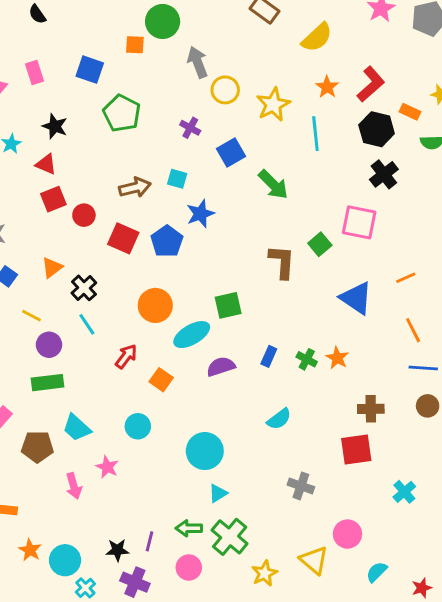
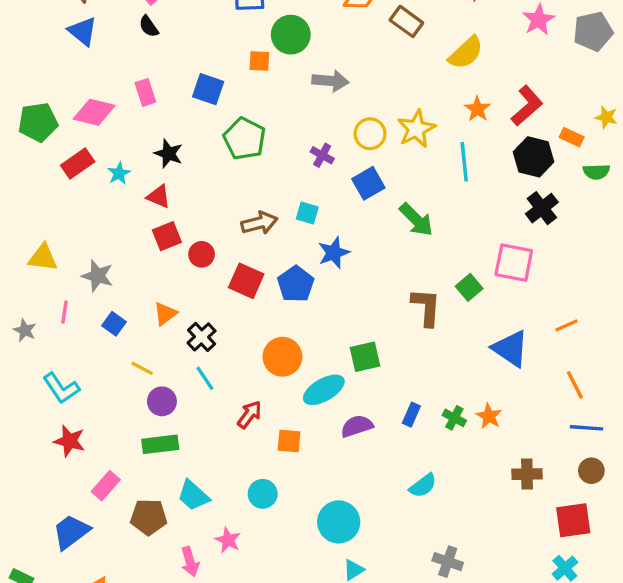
gray arrow: (198, 62) -> (330, 81), turned 116
yellow circle: (225, 90) -> (370, 134), moved
orange square: (161, 380) -> (289, 441), turned -30
red square: (356, 450) -> (573, 520), moved

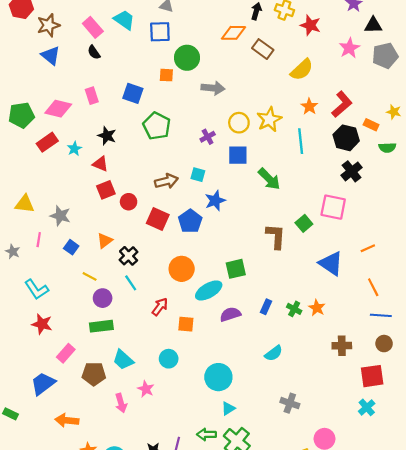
purple cross: (322, 155) -> (208, 137), turned 32
blue square: (368, 183) -> (238, 155), turned 30

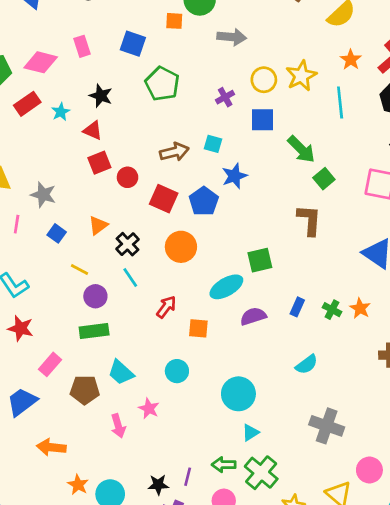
green square: (304, 223) -> (324, 179), moved
orange circle: (182, 269) -> (181, 247), moved
gray cross: (290, 403) -> (327, 426), size x1.4

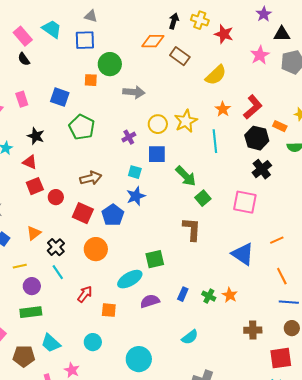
cyan square: (213, 144) -> (135, 172), moved
yellow line: (79, 270) -> (20, 266), turned -40

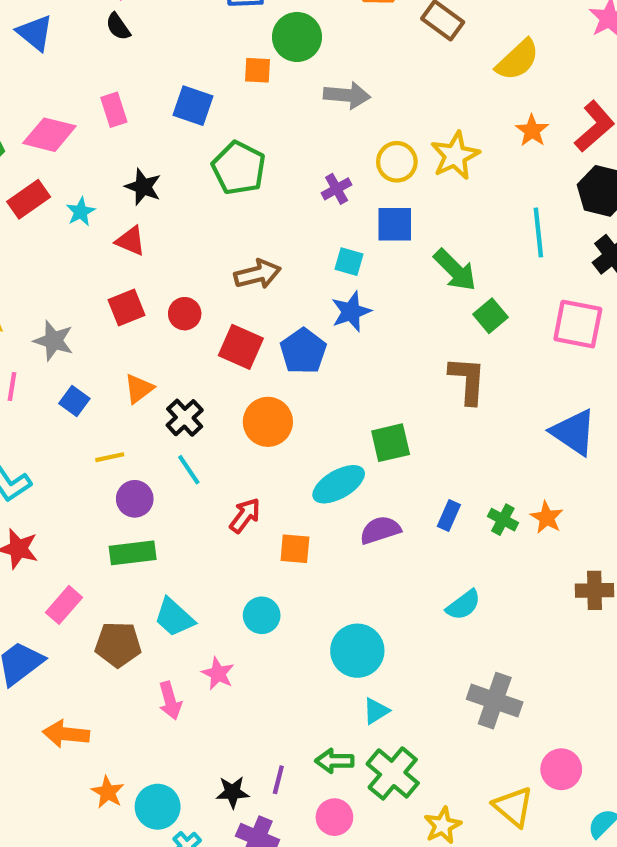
cyan line: (215, 141) -> (538, 233), moved
red square: (35, 186) -> (126, 307), moved

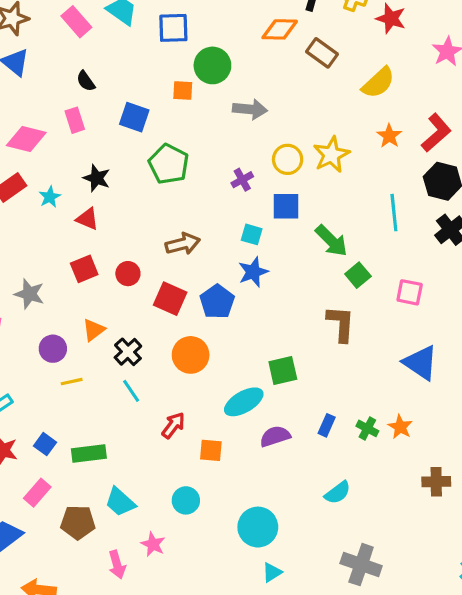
black semicircle: (118, 27) -> (86, 81), moved
pink square: (578, 324) -> (410, 292), moved, size x0.7
blue square: (74, 401) -> (45, 444), moved
purple circle: (135, 499) -> (53, 349), moved

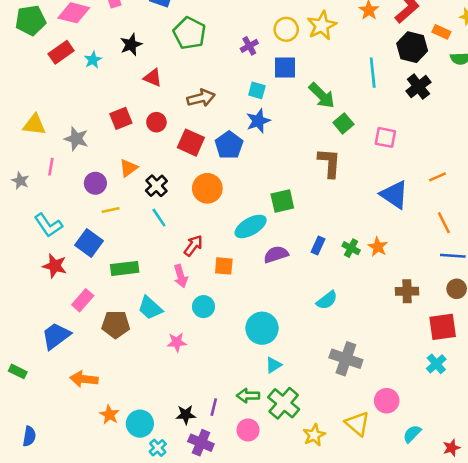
black star: (97, 178) -> (131, 45), turned 30
red triangle: (87, 219) -> (153, 78), moved
blue square: (45, 444) -> (89, 243), moved, size x1.5
pink star: (153, 544) -> (177, 342), turned -30
pink arrow: (117, 565) -> (181, 276), moved

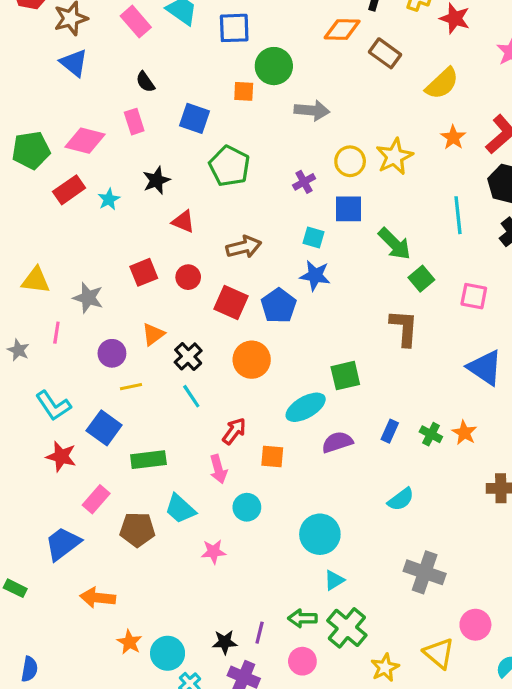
blue star: (258, 121) -> (315, 276), turned 30

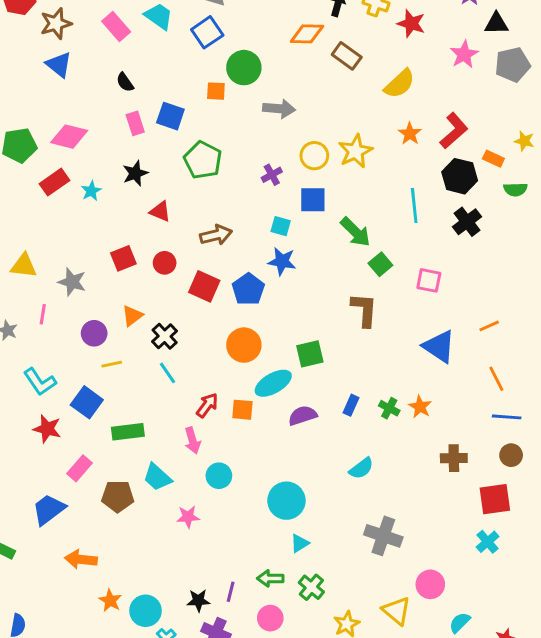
blue square: (234, 28) -> (207, 32), turned -32
pink rectangle: (134, 122) -> (135, 123), moved
orange circle: (252, 360) -> (244, 345), moved
orange square: (272, 456) -> (242, 410), moved
green cross: (347, 628) -> (311, 587), size x0.7

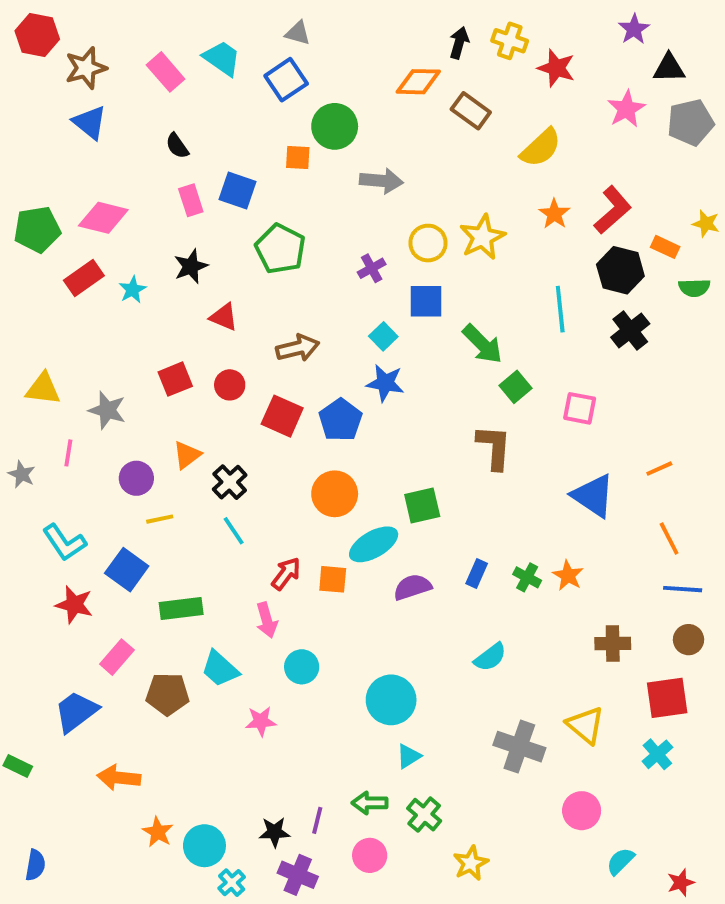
cyan square: (281, 226) -> (383, 336), turned 30
yellow triangle: (397, 611) -> (585, 725), moved

